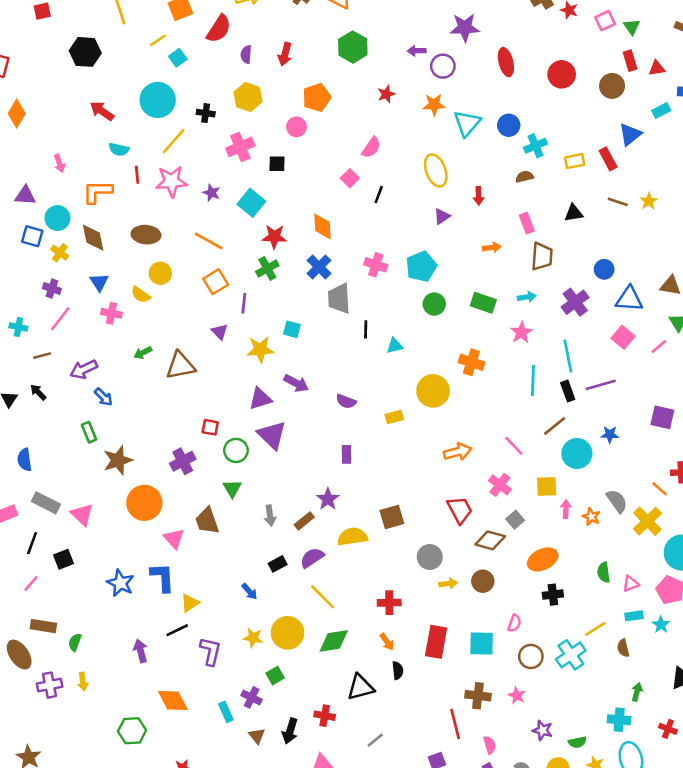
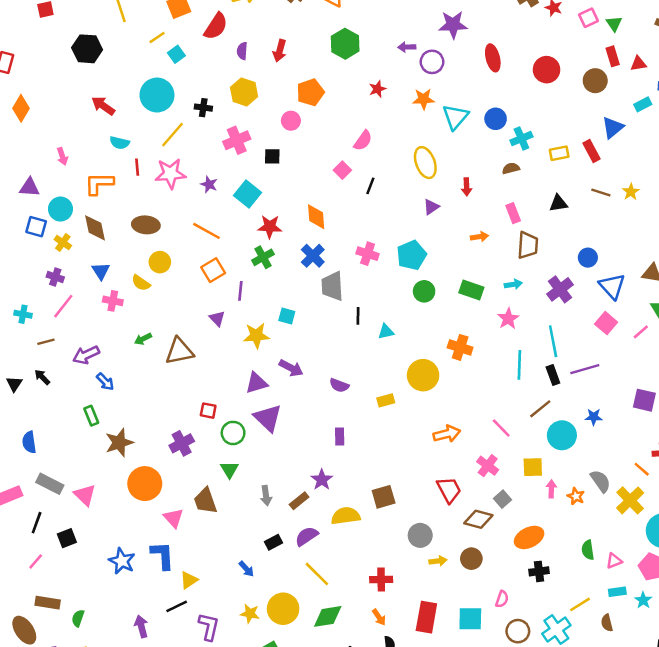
blue triangle: (629, 299) -> (612, 286), turned 44

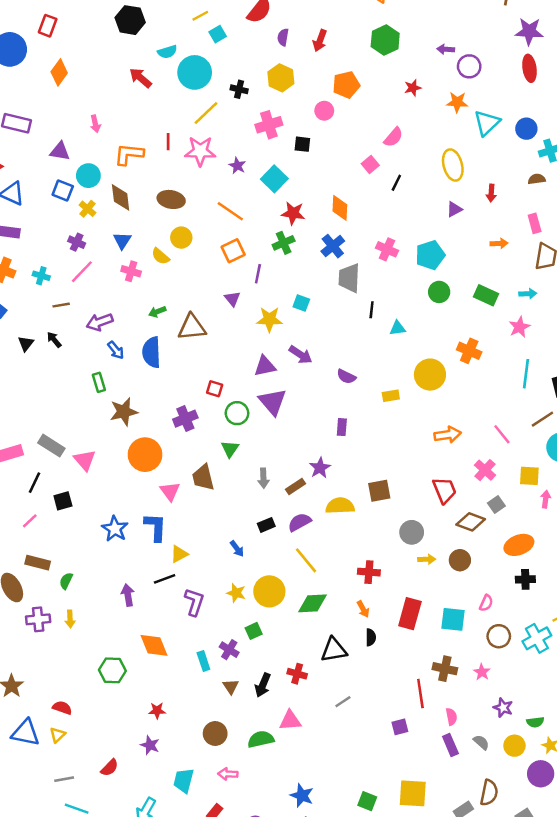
purple star: (453, 25) -> (529, 31), moved
cyan semicircle: (120, 143) -> (167, 52), moved, turned -36
blue semicircle: (29, 442) -> (152, 352), moved, size x1.4

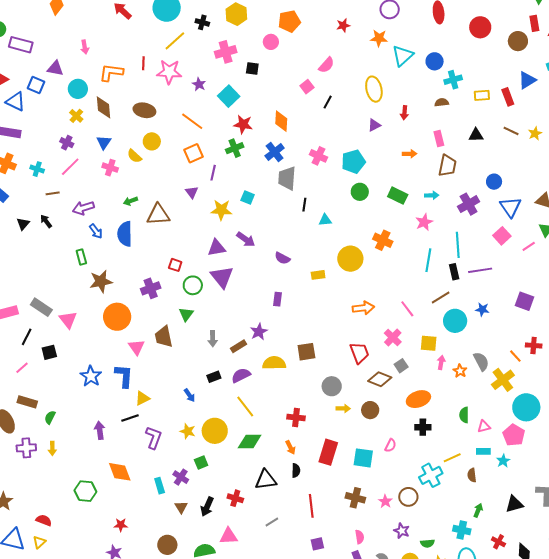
blue square: (63, 191) -> (36, 85), moved
brown circle: (499, 636) -> (408, 497), moved
red line: (420, 694) -> (311, 506), moved

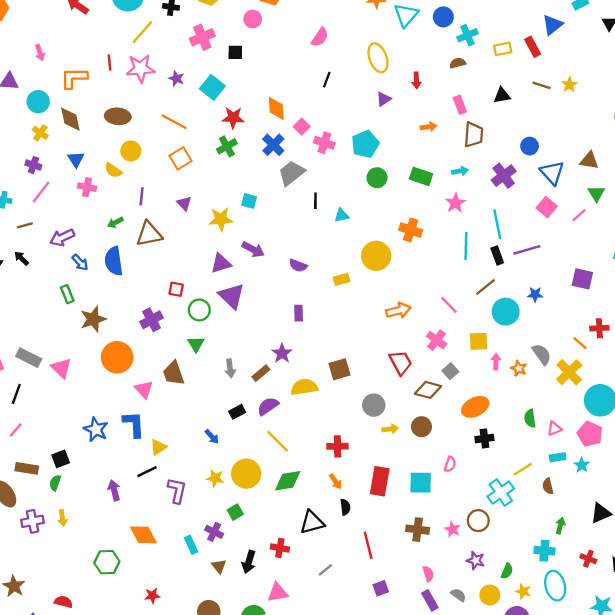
pink square: (307, 87) -> (302, 127), moved
purple line: (213, 173) -> (142, 196), moved
gray trapezoid: (287, 178) -> (292, 173), turned 55
black square: (49, 352) -> (61, 459), moved
green semicircle: (427, 543) -> (507, 571), turned -56

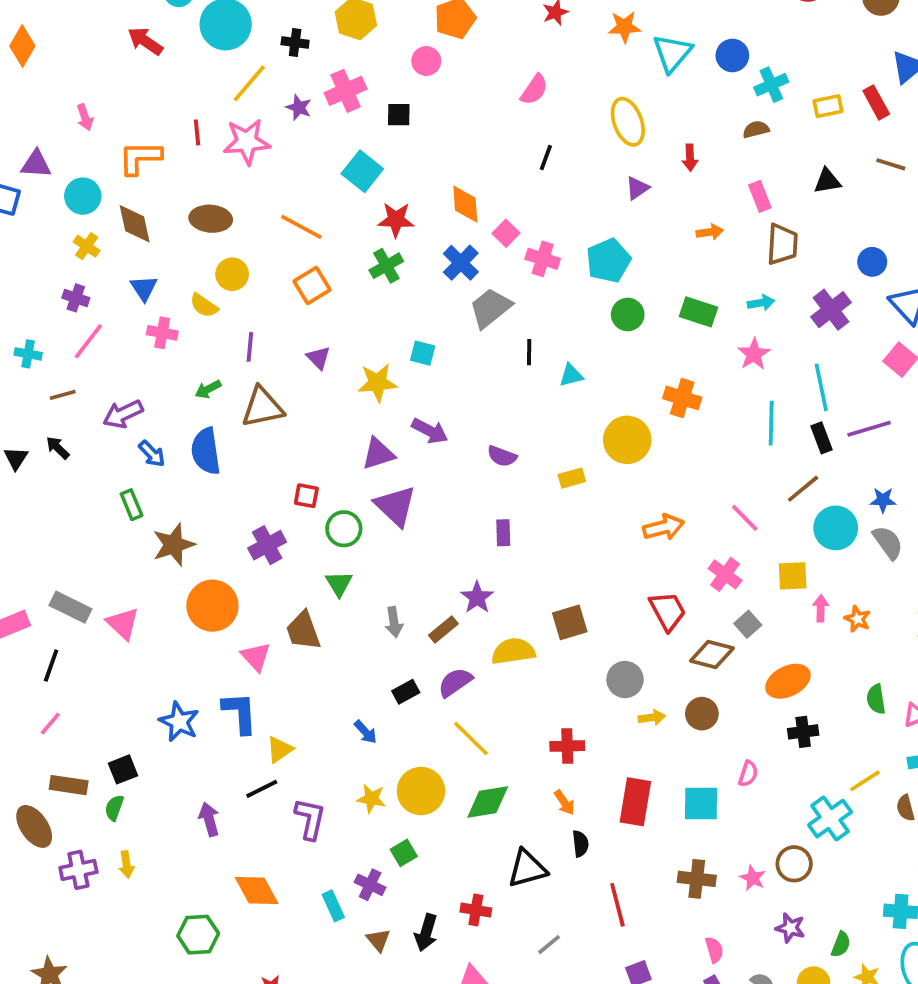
purple star: (176, 78) -> (299, 107), moved
gray semicircle: (542, 354) -> (888, 542), moved

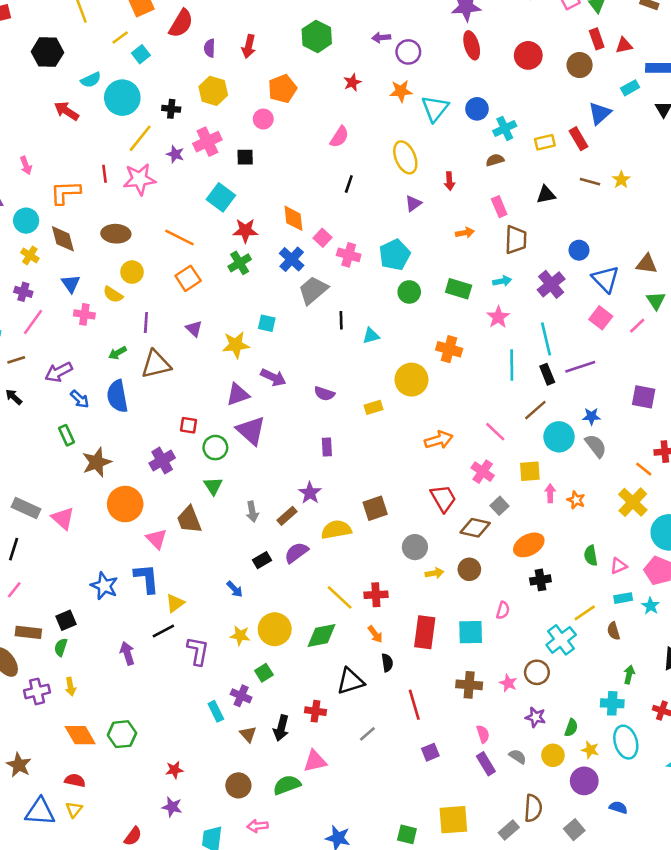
yellow line: (471, 738) -> (340, 597), moved
orange diamond: (257, 890) -> (80, 735), moved

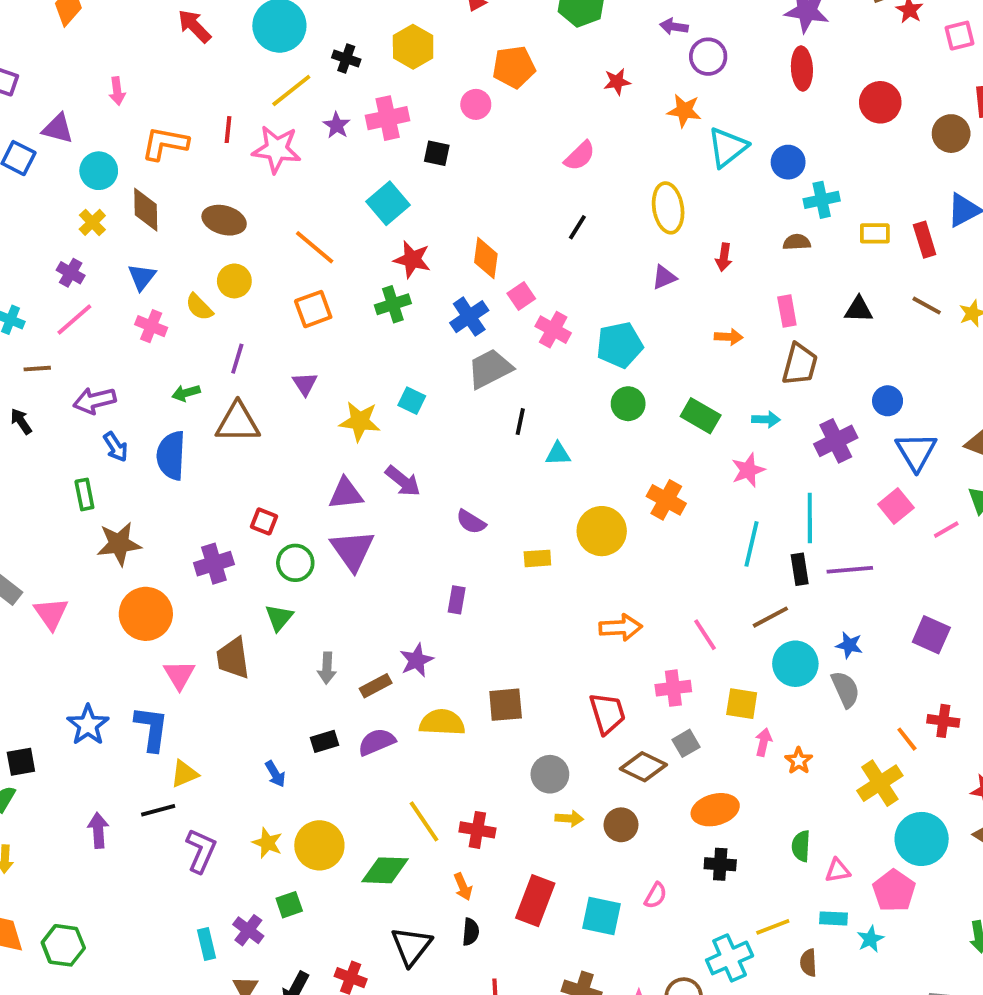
pink cross: (483, 472) -> (673, 688), turned 35
black triangle: (350, 681) -> (411, 946), turned -48

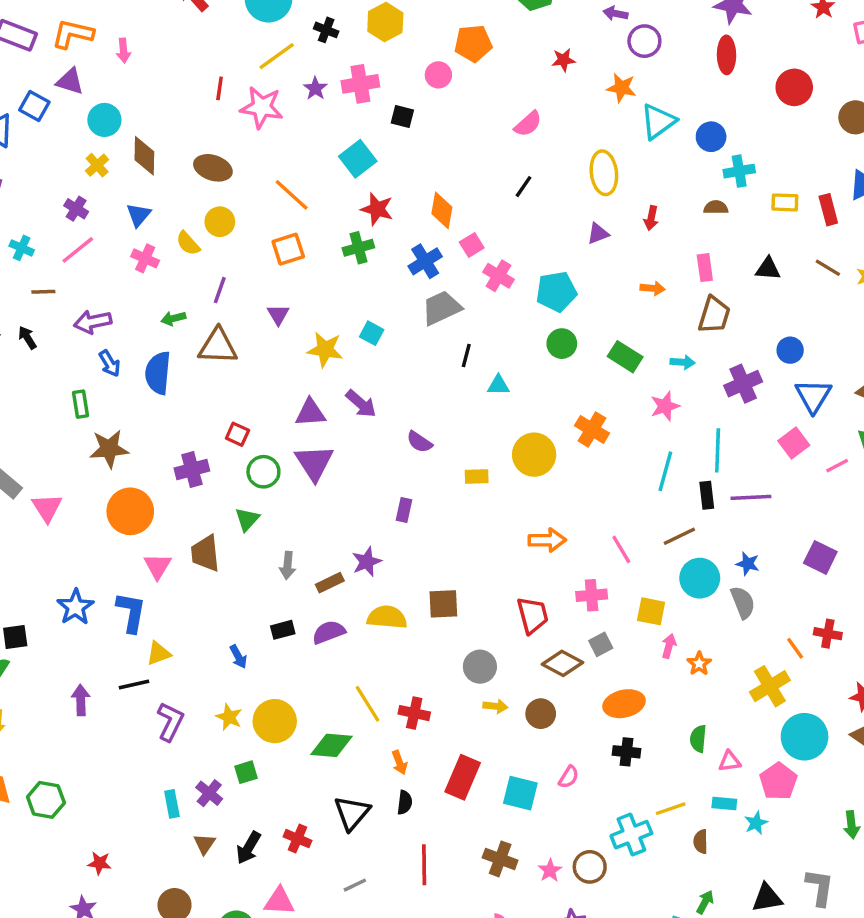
orange L-shape: (165, 143) -> (73, 34), moved

